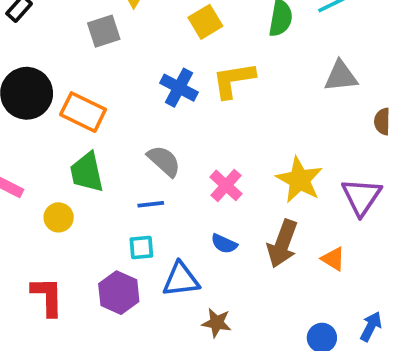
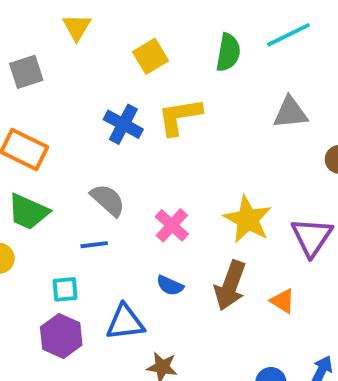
gray square: (104, 31) -> (26, 72), moved
green trapezoid: (87, 172) -> (28, 212), turned -54
cyan square: (141, 248) -> (65, 289), moved

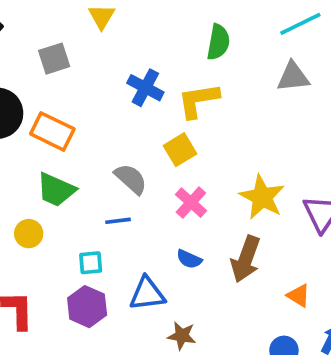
green semicircle: (228, 52) -> (218, 42), moved
yellow square: (151, 56) -> (180, 150), moved
gray triangle: (290, 113) -> (293, 77), moved
blue cross: (123, 124) -> (145, 88), moved
orange triangle: (283, 301) -> (299, 296), moved

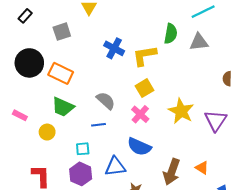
green semicircle: (218, 42) -> (171, 34), moved
yellow square: (180, 150) -> (144, 88), moved
blue semicircle: (189, 259) -> (139, 147), size x1.6
brown arrow: (246, 259) -> (172, 172), moved

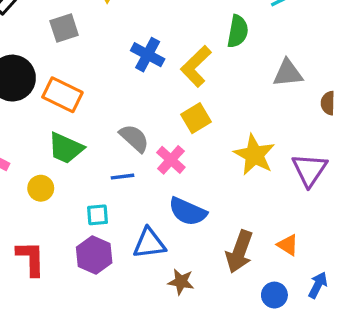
gray triangle: (199, 42) -> (288, 73), moved
yellow L-shape: (144, 56) -> (196, 66), turned -35
pink cross: (140, 114) -> (171, 160), moved

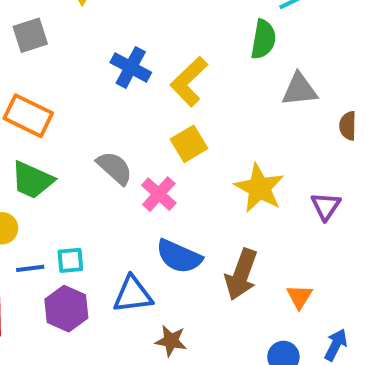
green semicircle: (238, 31) -> (263, 39), moved
purple triangle: (309, 170) -> (326, 206), size x0.7
blue line: (123, 177) -> (30, 268), moved
orange triangle: (288, 245) -> (300, 297), turned 30
brown arrow: (239, 252) -> (241, 274), moved

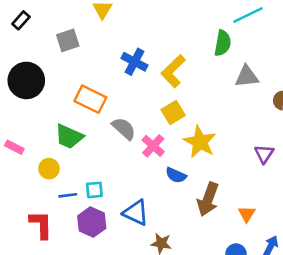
orange rectangle: (28, 116) -> (90, 99), moved
yellow star: (259, 188) -> (200, 142), moved
blue semicircle: (179, 256) -> (176, 175), moved, size x0.7
blue triangle: (133, 295) -> (136, 213), turned 32

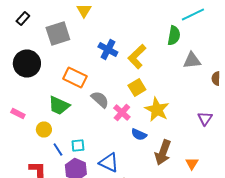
gray square: (68, 40) -> (58, 34), size x1.4
blue line: (68, 195) -> (58, 150), turned 64

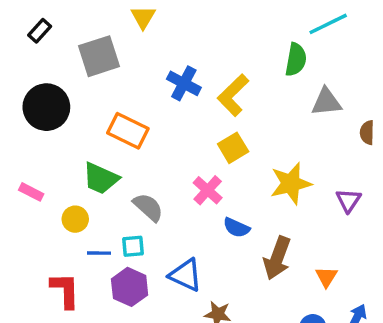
gray semicircle: (100, 100) -> (148, 207), moved
yellow star: (157, 110) -> (291, 183), moved, turned 30
blue line: (58, 150) -> (99, 253), turned -56

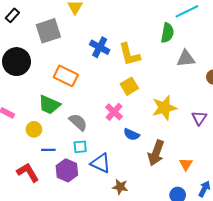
yellow L-shape: (233, 95) -> (129, 54), turned -60
cyan square: (133, 246) -> (80, 147), moved
red L-shape: (65, 290) -> (28, 172), turned -30

